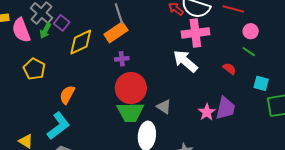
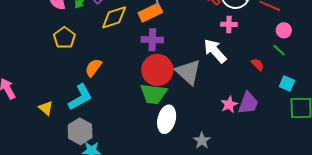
pink cross: (195, 33) -> (229, 24), size x0.6
purple cross: (122, 59) -> (152, 40), size x1.5
gray triangle: (164, 107) -> (188, 72), moved, size x1.8

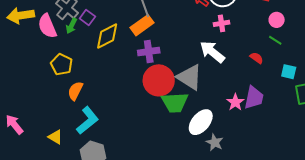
orange semicircle: (93, 68) -> (75, 91), moved
green trapezoid: (153, 94) -> (175, 102), moved
white ellipse: (167, 119) -> (201, 122), moved, turned 36

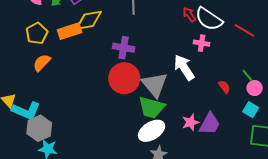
pink circle: (277, 20) -> (255, 88), moved
orange rectangle: (142, 25) -> (70, 31), moved
green trapezoid: (175, 102) -> (152, 107), moved
cyan L-shape: (87, 120) -> (26, 111), moved, turned 44

